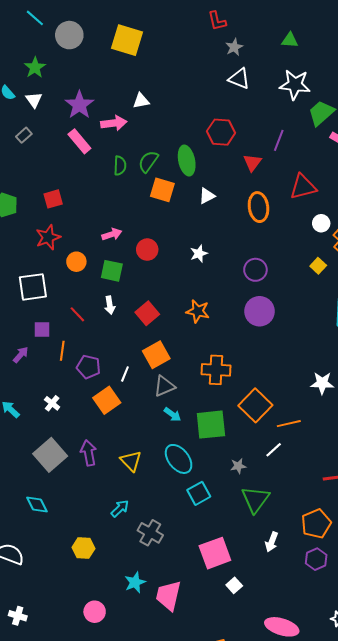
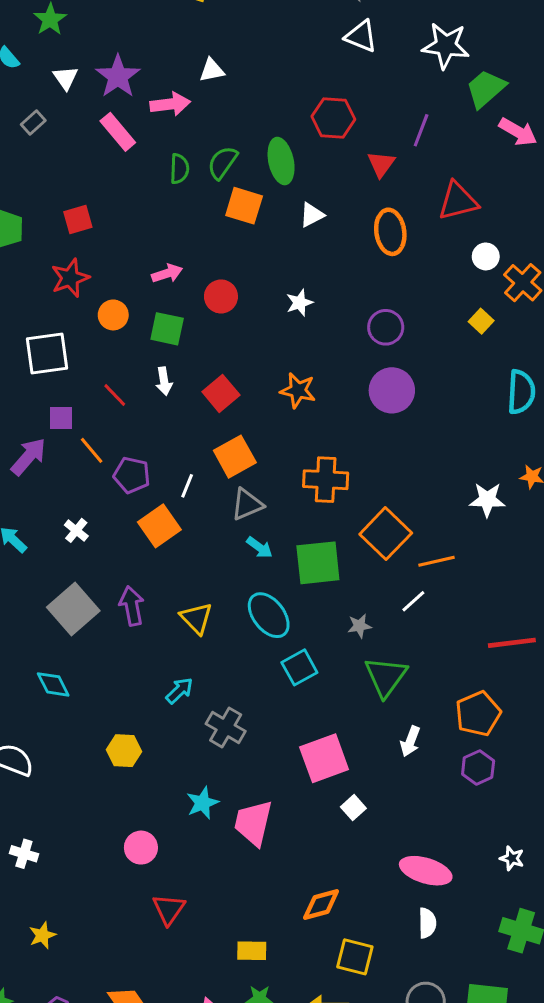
white triangle: (34, 100) -> (66, 78), moved
orange line: (62, 351) -> (92, 450), turned -48
purple arrow: (21, 355) -> (29, 457), size x1.5

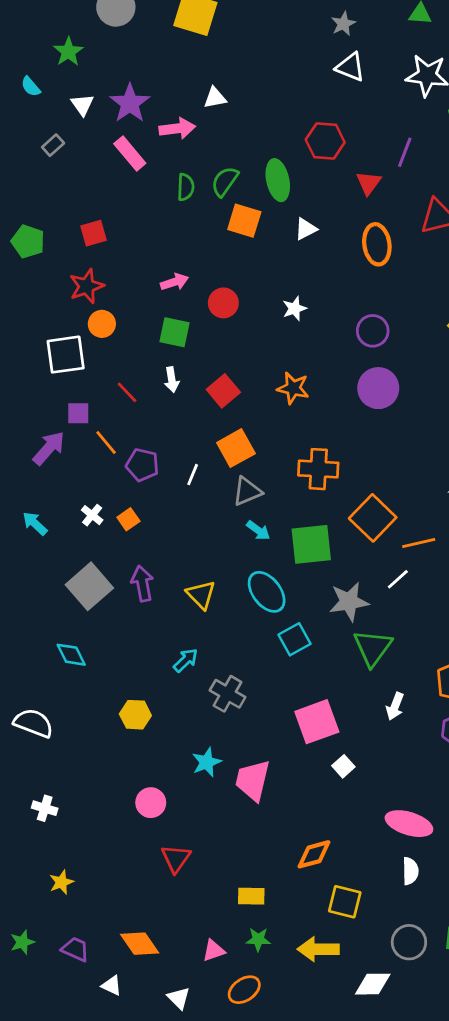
orange circle: (113, 315) -> (102, 324), moved
orange square: (159, 526) -> (128, 519), moved, size x0.6
gray star: (360, 626) -> (349, 602), size x1.8

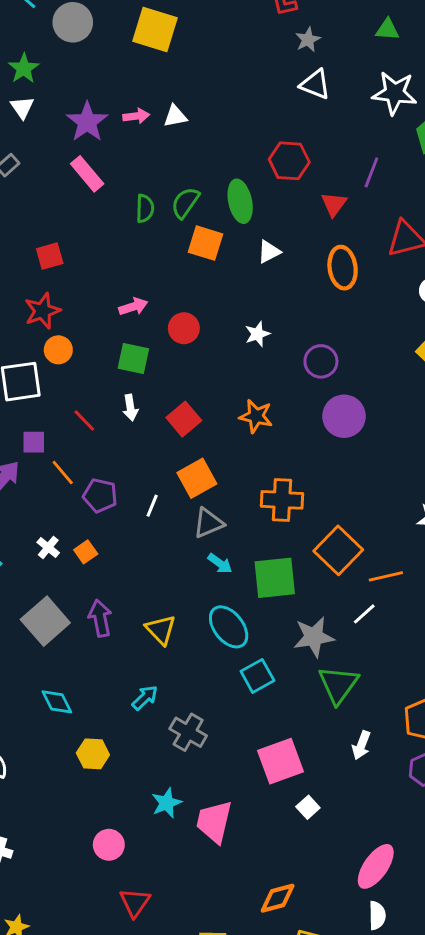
white triangle: (82, 105) -> (22, 107), moved
pink arrow: (177, 128) -> (136, 116), moved, size x0.7
purple circle: (373, 331) -> (321, 361), moved
cyan diamond: (71, 655) -> (57, 702), moved
pink ellipse: (409, 824) -> (376, 866), turned -72

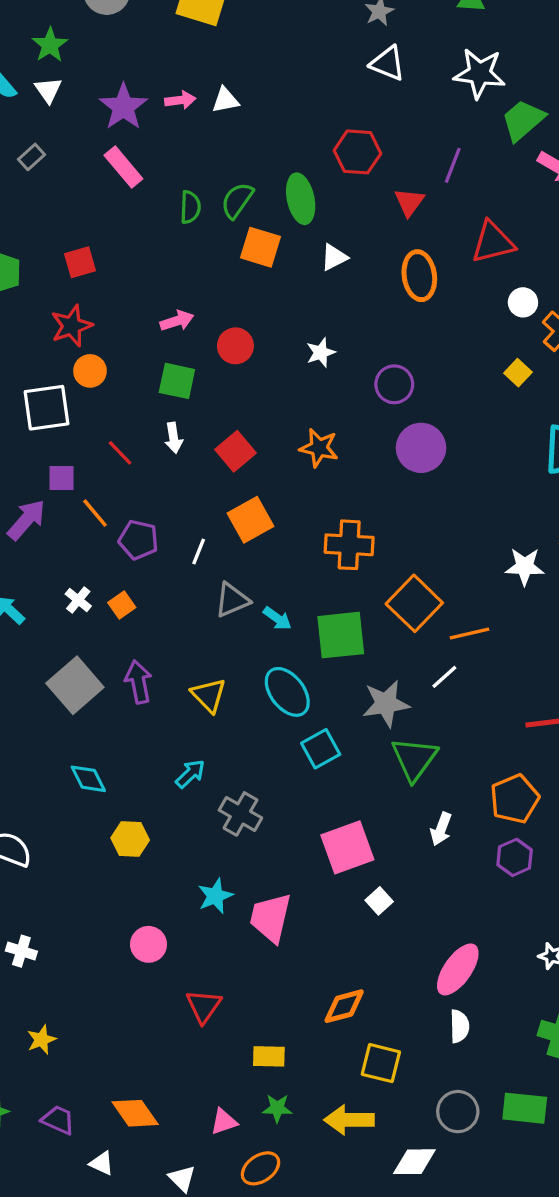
gray triangle: (208, 523) -> (232, 600), moved
red triangle: (135, 902) -> (204, 1006), moved

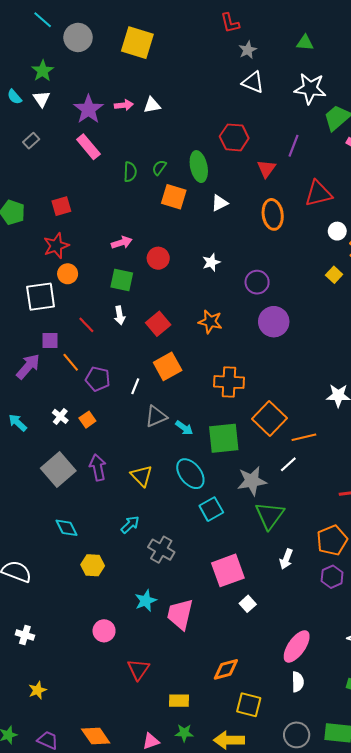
green semicircle: (237, 200) -> (159, 168), size x0.7

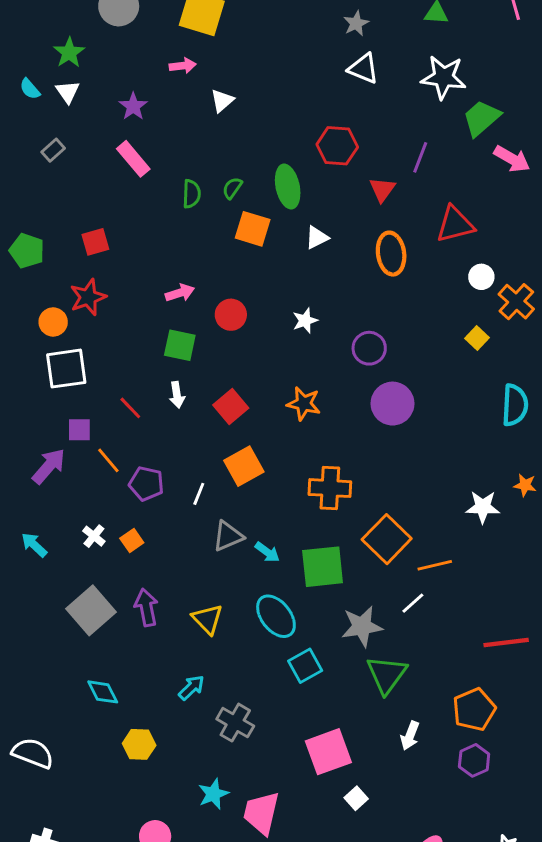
pink arrow: (124, 105) -> (183, 66), moved
white triangle: (152, 105) -> (222, 101), turned -30
purple star: (88, 109) -> (133, 106), size x0.7
orange circle: (68, 274) -> (53, 322), moved

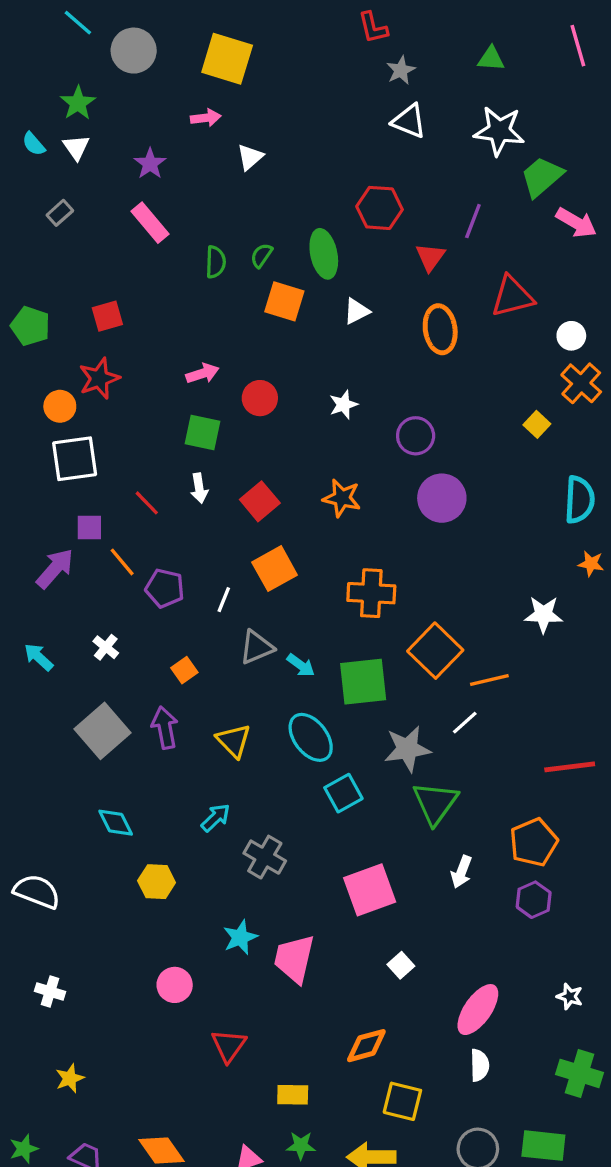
white circle: (481, 277) -> (571, 336), moved
orange star: (525, 485) -> (591, 564), moved
orange square: (132, 540) -> (184, 670), moved
white square: (356, 798) -> (401, 965), moved

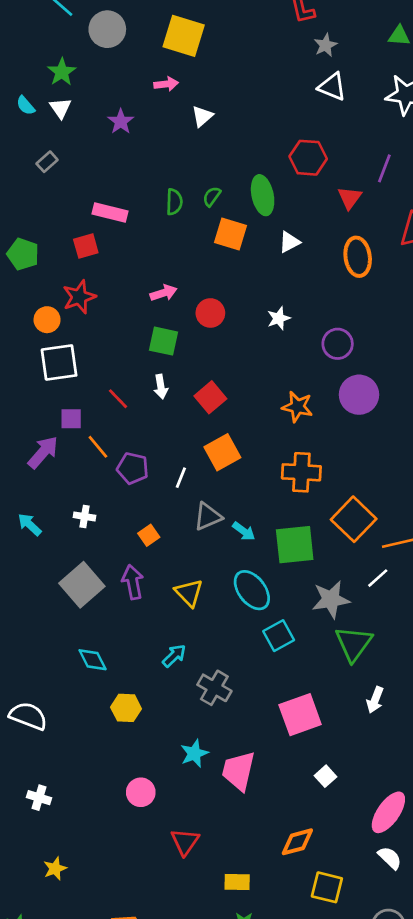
pink rectangle: (150, 223) -> (110, 213), moved, turned -36
orange star: (342, 498) -> (297, 407), moved
white cross: (106, 647) -> (85, 516), turned -30
white semicircle: (480, 1065) -> (390, 858), turned -45

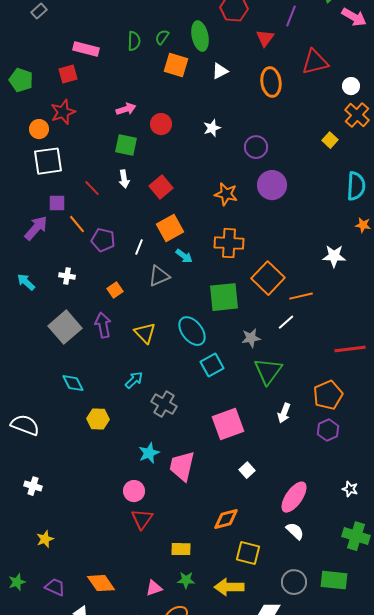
cyan arrow: (244, 531) -> (184, 256), moved
gray star: (331, 599) -> (251, 338), size x0.7
pink circle: (141, 792) -> (134, 491), moved

